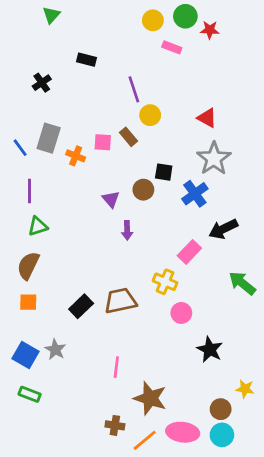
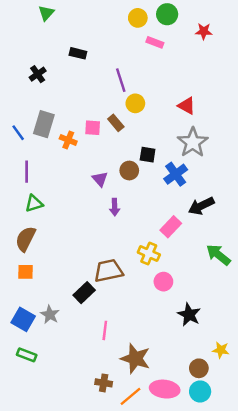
red star: (210, 30) -> (204, 31), moved
black rectangle: (81, 306) -> (84, 293), moved

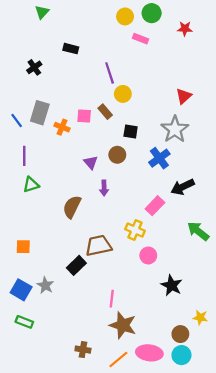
red triangle: (187, 106) -> (184, 96), moved, turned 49
black square: (148, 155) -> (131, 132), moved
brown semicircle: (25, 239) -> (72, 207), moved
pink line: (105, 330) -> (112, 299), moved
brown cross: (104, 383) -> (83, 350), moved

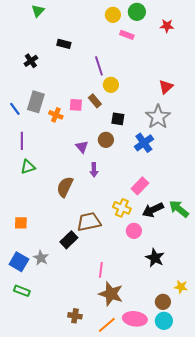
black arrow: (183, 187) -> (153, 210), moved

